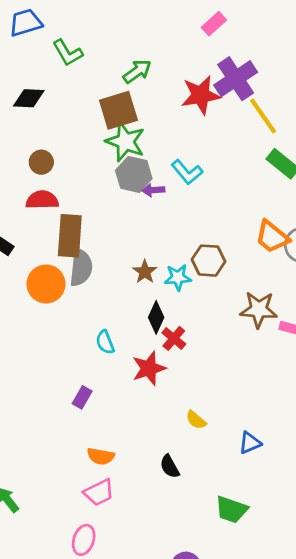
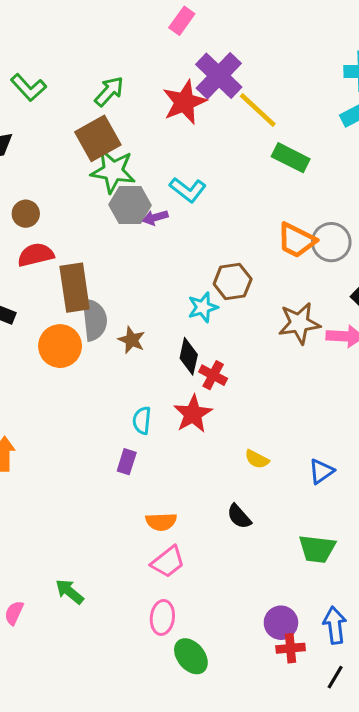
brown star: (145, 272) -> (132, 340), moved
cyan semicircle: (105, 342) -> (142, 420), moved, turned 40

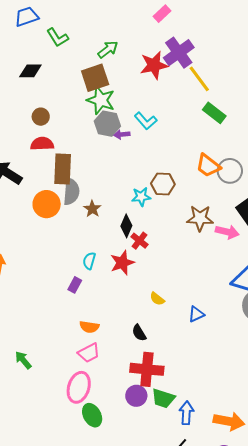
green trapezoid: (317, 549) -> (163, 398), moved
pink ellipse: (162, 617) -> (79, 387), size x1.4
purple circle: (281, 623) -> (136, 396), moved
red cross: (291, 648) -> (147, 369), moved, size x1.8

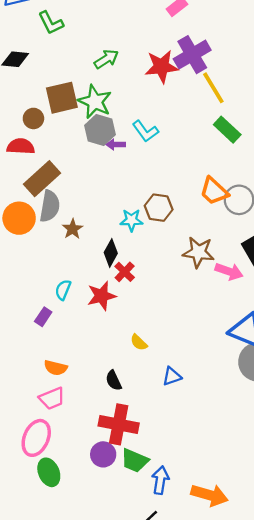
green arrow: (108, 49) -> (106, 59), moved
brown square: (95, 78) -> (62, 98), moved
brown circle: (41, 117) -> (33, 118), moved
brown rectangle: (63, 169) -> (42, 179), turned 40
blue triangle: (196, 314) -> (172, 376), moved

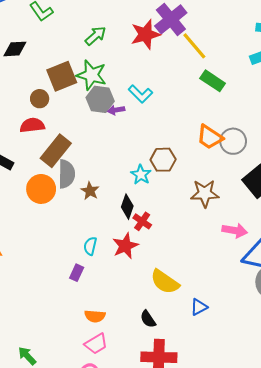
cyan star: (131, 220) -> (141, 175), turned -30
pink arrow: (229, 271) -> (235, 230), moved
yellow semicircle: (139, 342) -> (165, 282), size x1.8

